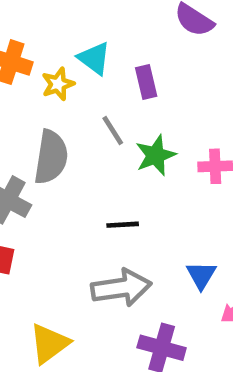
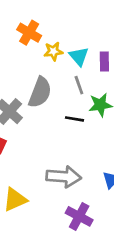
cyan triangle: (94, 58) -> (79, 56), moved
black line: (123, 225) -> (74, 119), moved

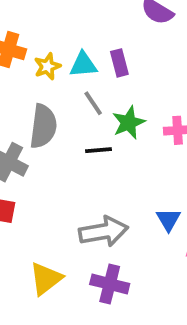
cyan triangle: (79, 56) -> (83, 65), turned -40
purple cross: (79, 216) -> (110, 284), moved

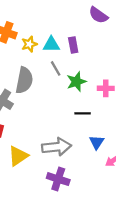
black line: (99, 150) -> (83, 113), moved
yellow triangle: (46, 279) -> (18, 156), moved

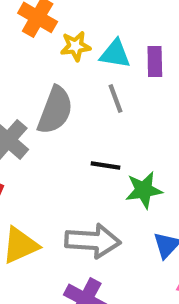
green star: (76, 82) -> (144, 190), moved
black line: (83, 113) -> (106, 166), moved

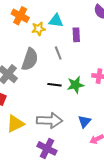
cyan triangle: (115, 54) -> (56, 21), moved
green star: (144, 190) -> (75, 85), moved

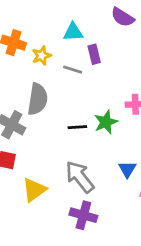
cyan triangle: (56, 21) -> (73, 32), moved
gray line: (58, 53) -> (73, 70), moved, turned -40
gray arrow: (50, 121) -> (80, 177), turned -120

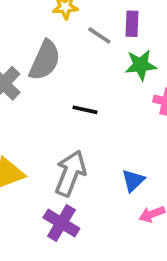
green star: (106, 122) -> (141, 65), moved
gray arrow: (80, 177) -> (70, 173), turned 44

